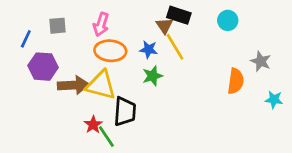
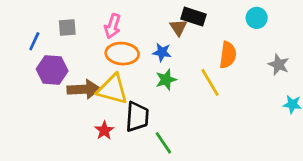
cyan circle: (228, 20) -> (257, 18), moved
yellow line: (175, 47) -> (210, 82), moved
orange semicircle: (236, 81) -> (228, 55), moved
green line: (106, 137) -> (163, 143), moved

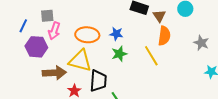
pink arrow: (113, 26) -> (54, 31), moved
brown triangle: (178, 28) -> (159, 16), moved
brown arrow: (84, 89) -> (54, 73), moved

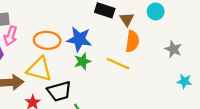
blue star: (116, 34) -> (79, 39), size x1.6
yellow line: (151, 56) -> (118, 64), turned -35
black trapezoid: (98, 81) -> (59, 91), turned 70

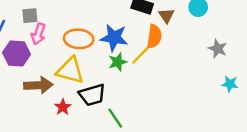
orange semicircle: (132, 41) -> (154, 36), moved
yellow line: (118, 64) -> (142, 53), moved, turned -70

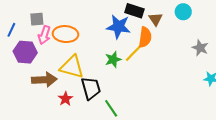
blue star: (114, 38) -> (119, 27), moved
orange ellipse: (79, 39) -> (65, 34), moved
black trapezoid: (92, 95) -> (91, 88), turned -90

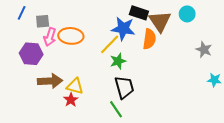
brown triangle: (156, 19) -> (160, 21), size x1.6
blue line: (11, 30) -> (22, 13), moved
yellow line: (134, 52) -> (110, 44), moved
yellow triangle: (72, 67) -> (75, 86), moved, size x0.7
black trapezoid: (91, 88) -> (124, 87), moved

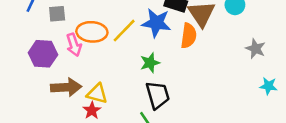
pink arrow: (50, 37) -> (74, 45), moved, turned -36
yellow line: (110, 44) -> (124, 31), moved

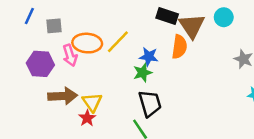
blue star: (156, 23) -> (149, 57), moved, size x0.7
yellow triangle: (97, 94) -> (92, 102), turned 40

